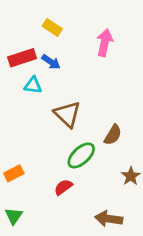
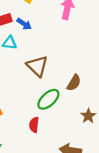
red semicircle: (63, 187) -> (34, 125), turned -48

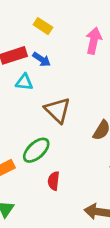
green ellipse: (48, 99) -> (36, 150), moved

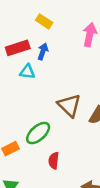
blue arrow: (42, 59) -> (43, 51), turned -105
brown triangle: (58, 110) -> (69, 105), moved

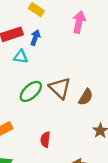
green ellipse: (38, 133) -> (31, 91), moved

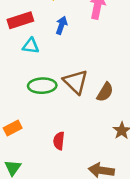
blue arrow: (35, 38) -> (61, 25), moved
green ellipse: (31, 91) -> (42, 86), turned 40

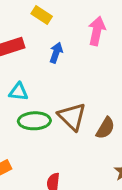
cyan triangle: (31, 46) -> (18, 92), moved

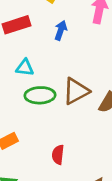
brown triangle: (72, 116) -> (76, 91), turned 48

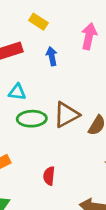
blue arrow: (61, 30) -> (52, 56), turned -30

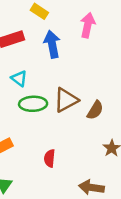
blue arrow: (52, 56) -> (52, 44), size x1.5
cyan triangle: (17, 92) -> (19, 78), turned 30

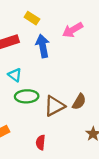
pink arrow: (88, 25) -> (73, 30), turned -132
brown triangle: (66, 100) -> (54, 106), moved

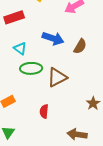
blue arrow: (43, 46) -> (53, 38), moved, turned 120
brown semicircle: (79, 102) -> (80, 46), moved

